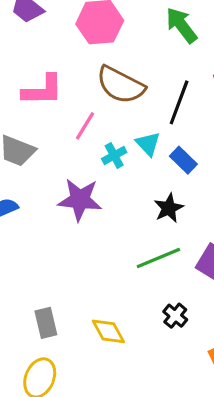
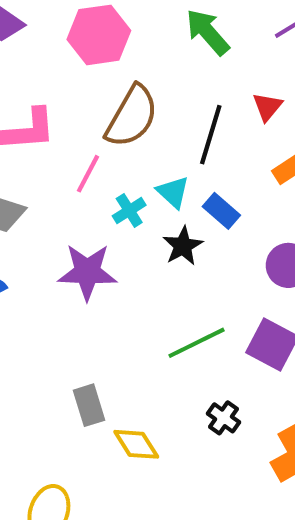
brown semicircle: (121, 85) -> (132, 116), turned -84
black star: (169, 208) -> (183, 246), moved
gray rectangle: (46, 323) -> (89, 405), moved

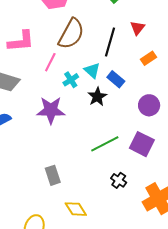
yellow diamond: (136, 444) -> (76, 209), moved

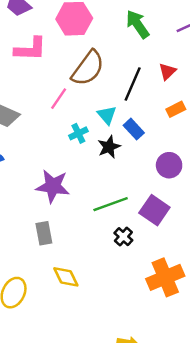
pink L-shape: (21, 41) -> (30, 49), moved
cyan cross: (71, 80) -> (78, 133), moved
purple star: (51, 110) -> (53, 186), moved
black cross: (119, 180) -> (123, 237), moved

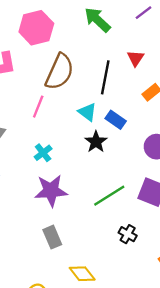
cyan cross: (78, 133) -> (43, 153), moved
black cross: (123, 237) -> (128, 234), moved

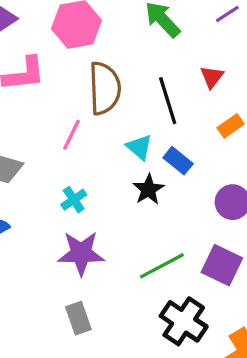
brown semicircle: (60, 72) -> (105, 88), turned -30
black line: (105, 77) -> (168, 101), turned -32
black cross: (128, 234) -> (184, 321), size x1.8

